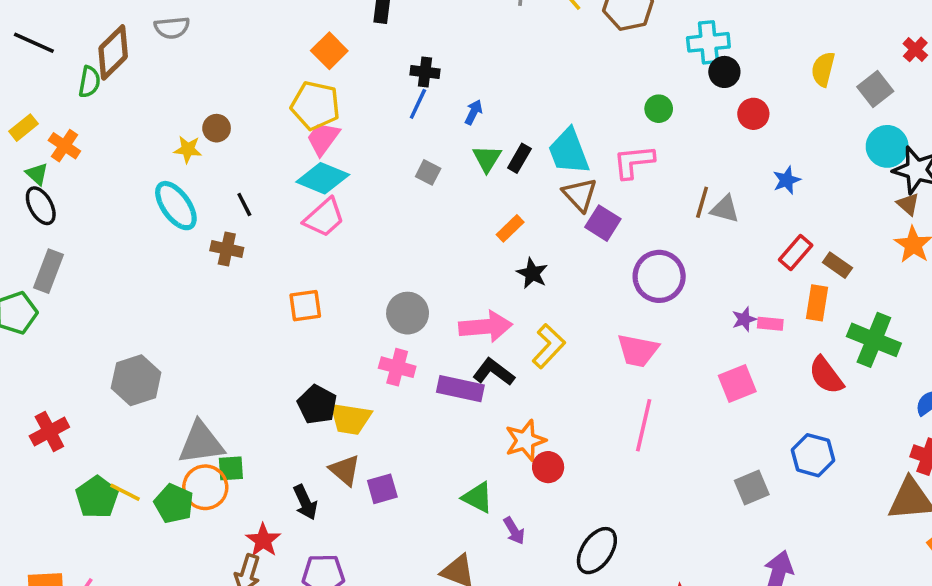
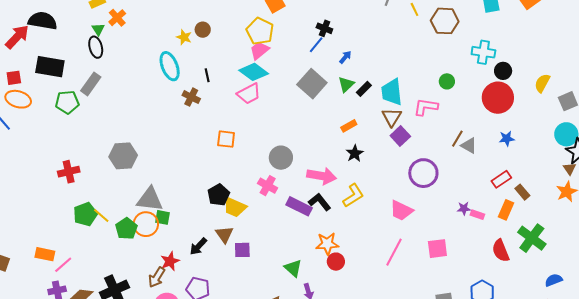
black circle: (724, 72) -> (503, 71), moved
red circle: (753, 114) -> (498, 98), size x1.8
gray square: (428, 172) -> (312, 84), size x2.0
pink square: (737, 384) -> (437, 249), moved
black arrow: (305, 502) -> (198, 246), turned 54

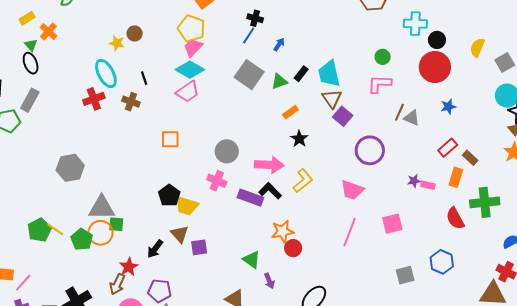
green triangle: (346, 84) -> (279, 81), moved, turned 30
pink L-shape: (426, 107) -> (379, 84), moved
red cross: (69, 172) -> (94, 99), moved
green cross: (532, 238) -> (485, 202), turned -36

